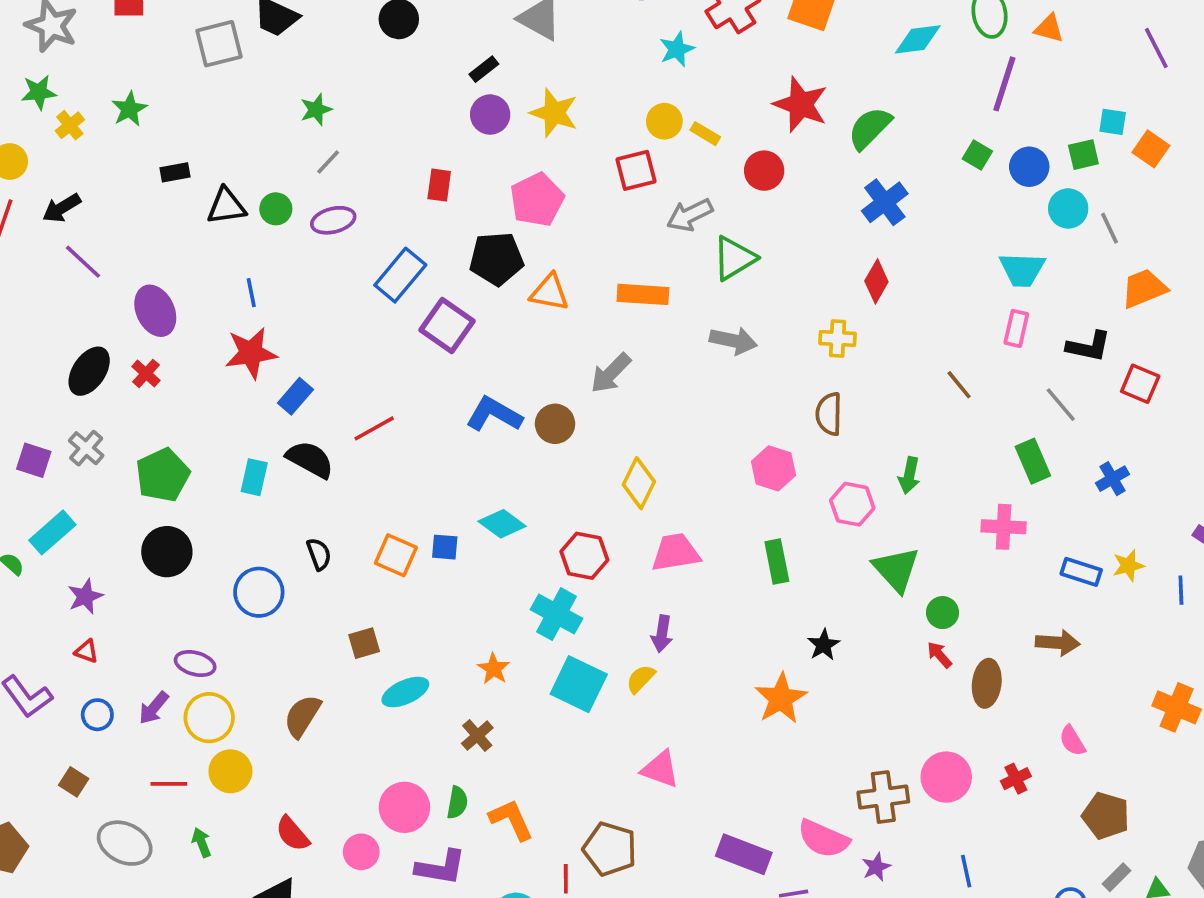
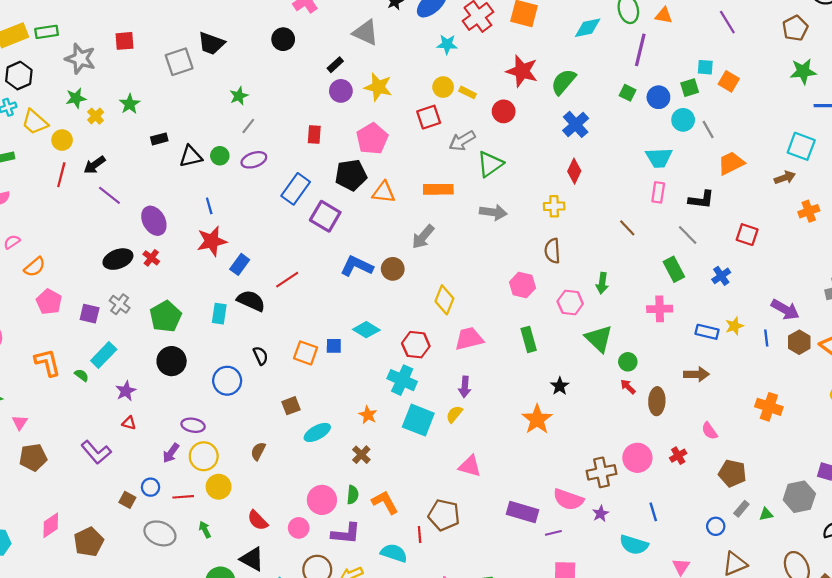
cyan star: (677, 49) -> (447, 44), turned 30
black ellipse: (89, 371) -> (118, 259), turned 40
red square: (1140, 384) -> (747, 235), moved
blue circle: (97, 715) -> (151, 487), moved
brown semicircle: (302, 716) -> (258, 451), size x0.7

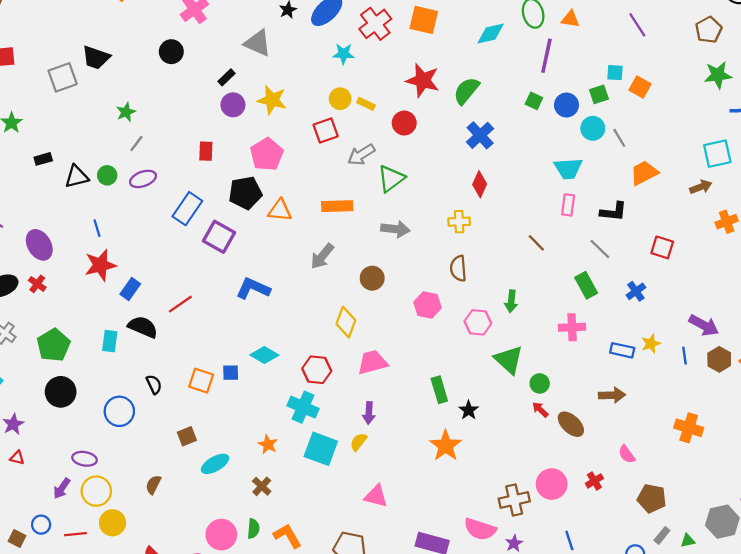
cyan square: (801, 146) -> (717, 154), turned -32
brown circle: (393, 269) -> (372, 278), moved
green rectangle: (529, 339) -> (439, 390), moved
brown ellipse: (657, 401) -> (571, 424), turned -48

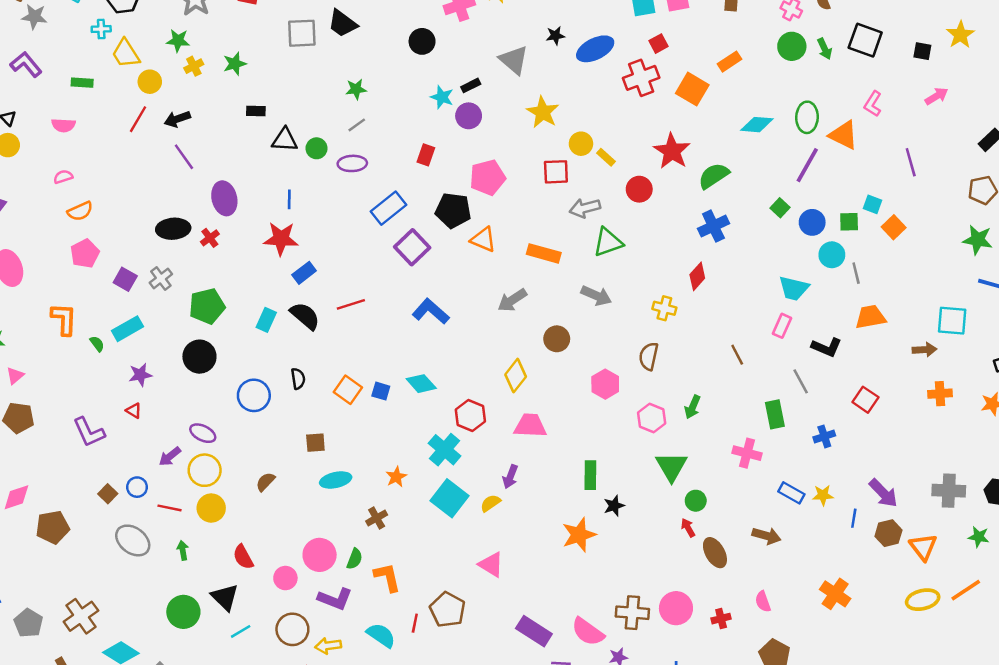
orange triangle: (570, 19) -> (844, 135), size x1.5
cyan star: (344, 54) -> (442, 97), moved
yellow star: (272, 100) -> (543, 112), moved

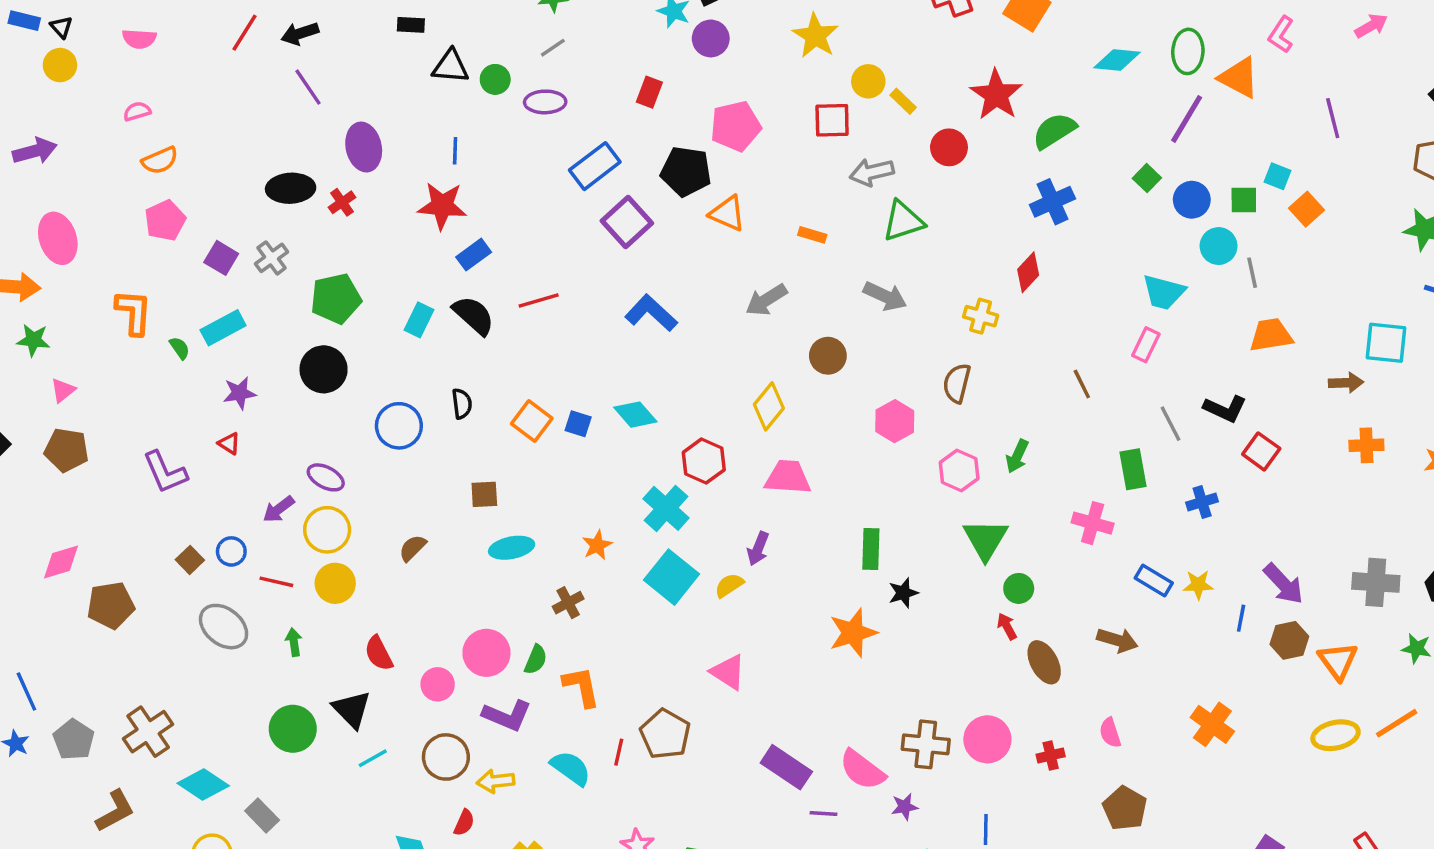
orange rectangle: (544, 253) -> (812, 235), size x0.6
black L-shape: (827, 347) -> (1225, 409), moved

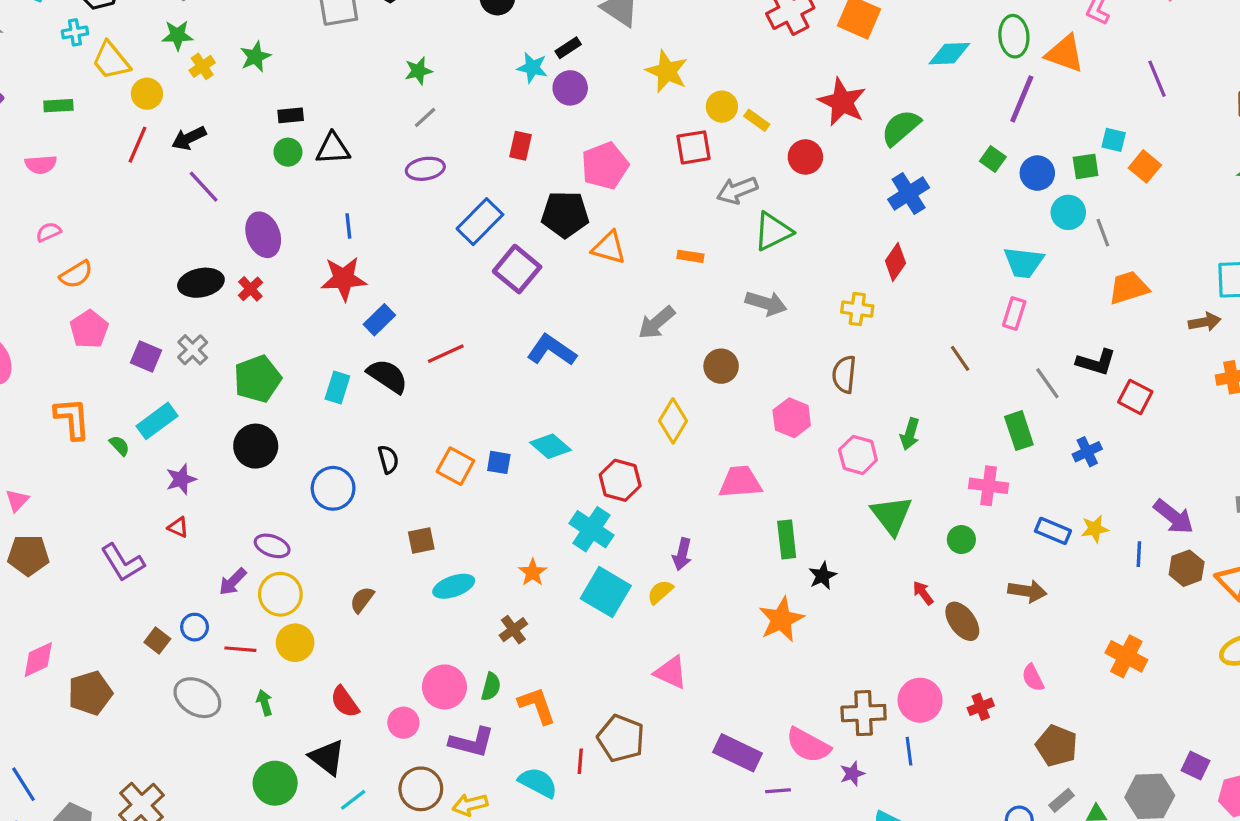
green circle: (495, 79) -> (288, 152), moved
pink trapezoid: (788, 477) -> (740, 482), moved
green circle: (1019, 588) -> (961, 540), moved
blue line: (986, 829) -> (909, 751), moved

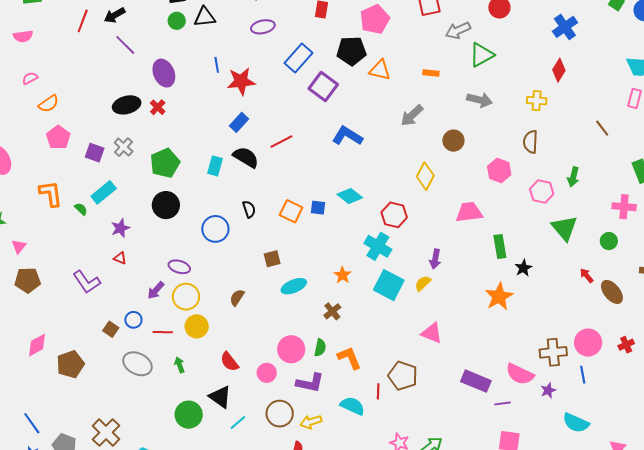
red star: (344, 279) -> (241, 81), moved

